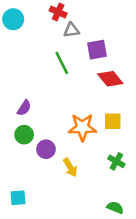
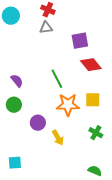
gray triangle: (71, 30) -> (46, 28), moved
green line: (62, 63) -> (57, 79), moved
purple semicircle: (24, 108) -> (17, 81), moved, turned -72
green circle: (24, 135) -> (14, 105), moved

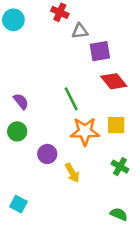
gray triangle: (46, 28) -> (80, 31), moved
cyan square: (15, 163) -> (18, 204), turned 32

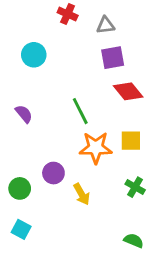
cyan circle: (13, 20) -> (34, 55), moved
gray triangle: (80, 31) -> (106, 25), moved
green circle: (17, 131) -> (20, 188), moved

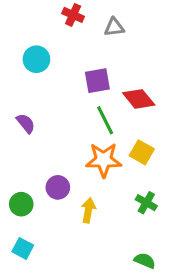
purple square: (113, 58) -> (97, 81), moved
green line: (80, 111) -> (105, 120), moved
yellow square: (131, 141) -> (142, 152), turned 30
yellow arrow: (82, 194) -> (88, 210), turned -140

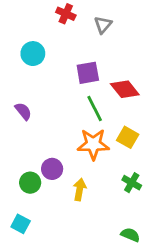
gray triangle: (114, 27) -> (103, 25), turned -42
green circle: (21, 204) -> (30, 183), moved

